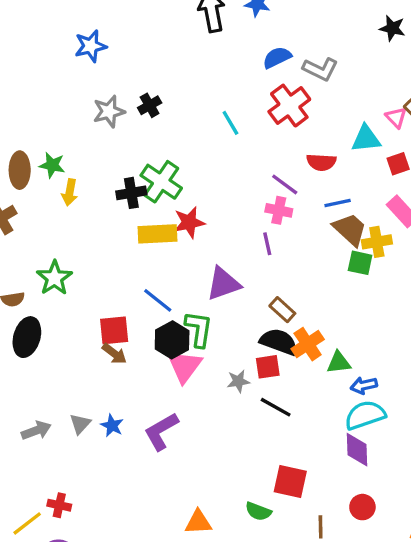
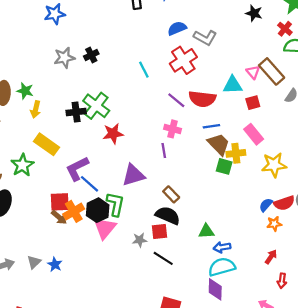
red semicircle: (321, 162) -> (202, 99), size x1.4
purple line: (285, 184) -> (176, 100), moved
yellow rectangle: (158, 234) -> (47, 144), moved, turned 35
orange cross: (308, 344) -> (74, 211), moved
purple L-shape: (161, 431) -> (77, 169), moved

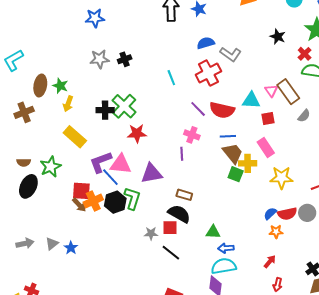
green star: (22, 165) -> (51, 167), moved
brown rectangle: (171, 194) -> (184, 195), turned -35
pink triangle: (105, 228) -> (121, 164), moved, turned 50

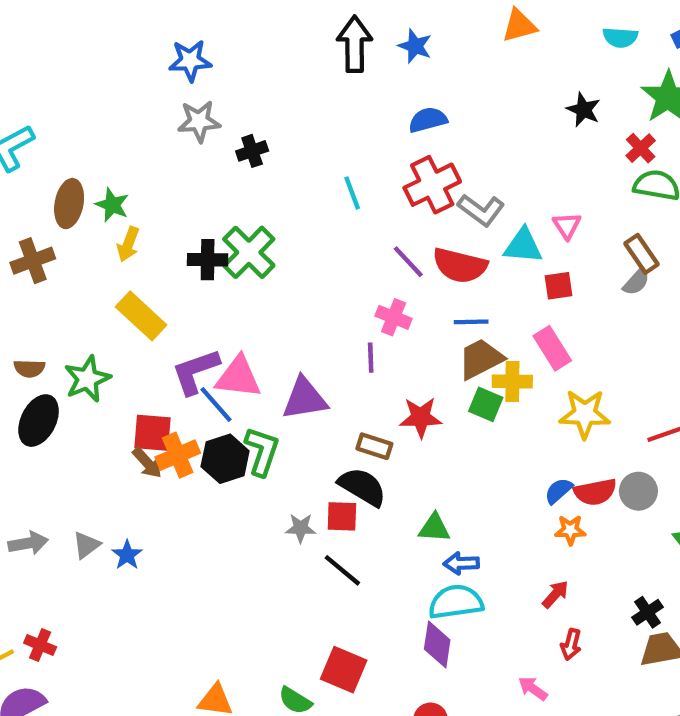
gray L-shape: (231, 54) -> (481, 210), moved
gray star: (100, 59) -> (199, 121), moved
brown rectangle: (288, 92) -> (642, 254), moved, size x0.7
red star: (137, 133) -> (421, 417), moved
brown trapezoid: (233, 153) -> (481, 359), turned -80

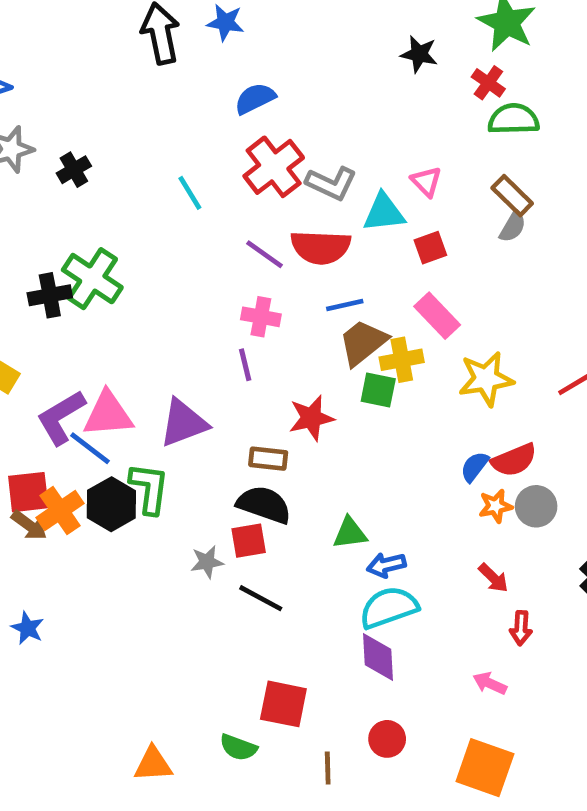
gray circle: (638, 491) -> (536, 506), moved
red arrow: (555, 594) -> (493, 578), turned 104

